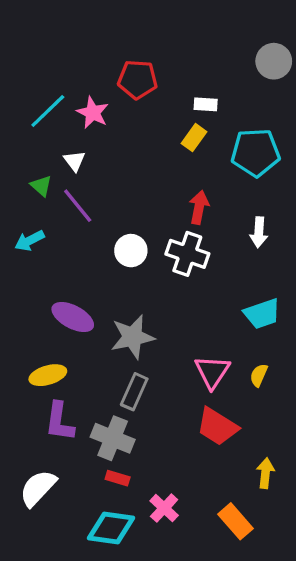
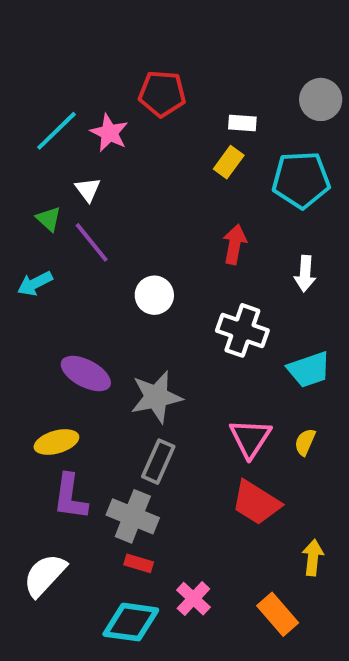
gray circle: (274, 61) -> (321, 99), moved
white cross: (187, 254) -> (242, 330), moved

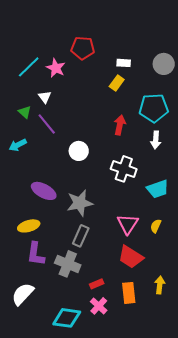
gray circle: (321, 99) -> (164, 64), moved
cyan pentagon: (301, 180) -> (154, 108), moved
red rectangle: (139, 563) -> (97, 284), moved, turned -40
orange rectangle: (278, 614) -> (129, 293), moved, turned 35

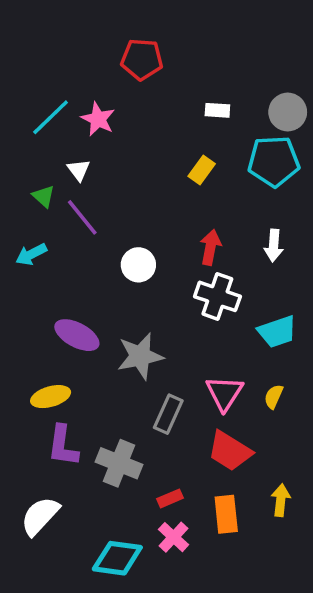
red pentagon: (83, 48) -> (142, 59), moved
yellow rectangle: (117, 83) -> (202, 170), moved
cyan pentagon: (154, 108) -> (274, 161), moved
red arrow: (120, 125) -> (210, 247), moved
gray rectangle: (81, 236) -> (168, 414), moved

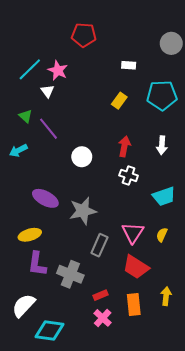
gray circle: (288, 112) -> (171, 43), moved
white triangle: (79, 170) -> (47, 91), moved
white cross: (217, 296) -> (129, 175), size x0.7
cyan diamond: (117, 558) -> (50, 330), moved

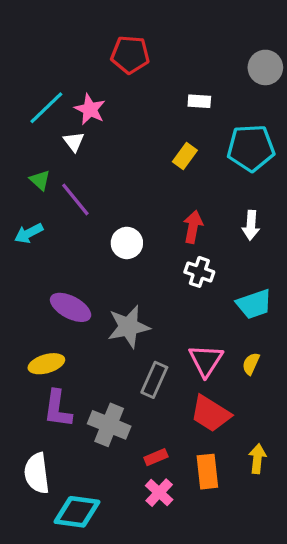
white semicircle: (24, 305) -> (37, 473), turned -50

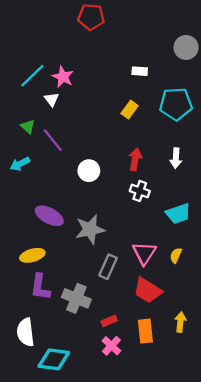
red pentagon: (130, 55) -> (91, 17), moved

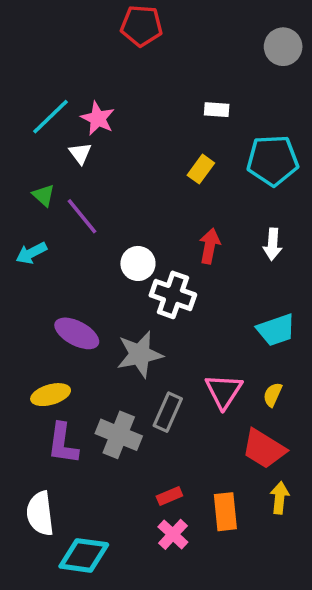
gray circle: (186, 47) -> (283, 47), moved
white cross: (140, 191) -> (173, 295), moved, size x1.4
red trapezoid: (148, 290) -> (264, 449), moved
gray cross: (76, 298) -> (119, 435), moved

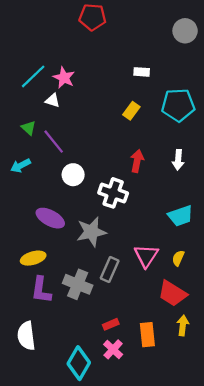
white triangle: (80, 153) -> (53, 100), turned -35
white circle: (138, 263) -> (73, 175), moved
cyan diamond: (84, 555) -> (79, 363), moved, turned -68

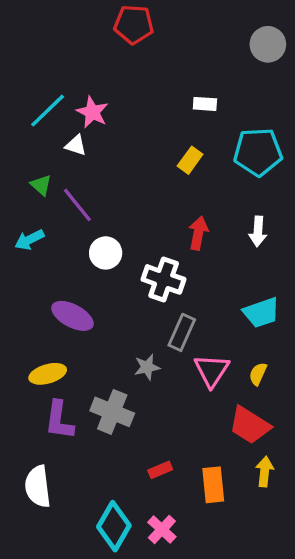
gray star: (91, 232) -> (147, 367), moved, size x0.6
gray rectangle: (110, 269) -> (182, 332), moved
pink cross: (113, 349) -> (162, 529), moved

